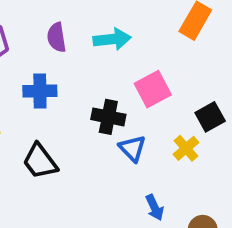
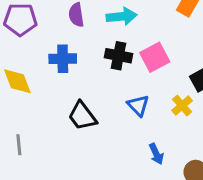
black cross: (108, 117) -> (119, 56), moved
black trapezoid: (40, 161) -> (82, 116), moved

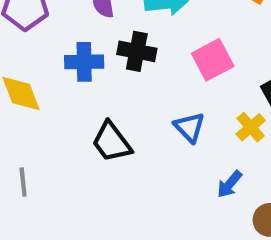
black cross: (119, 56) -> (137, 51), moved
blue arrow: (156, 154) -> (230, 184), moved, turned 65

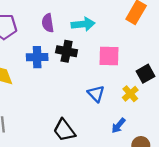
pink square: (213, 60) -> (109, 56), turned 30
black trapezoid: (112, 142) -> (64, 130), moved

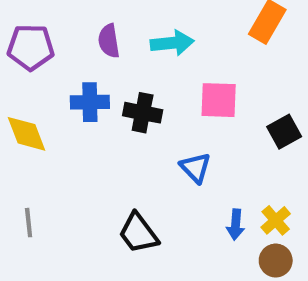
black cross: (67, 51) -> (143, 113), moved
yellow cross: (130, 94) -> (276, 220), moved
blue arrow: (118, 126) -> (236, 225), turned -35

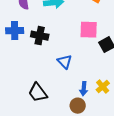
pink square: (219, 100) -> (89, 30), moved
brown circle: (276, 261) -> (78, 106), moved

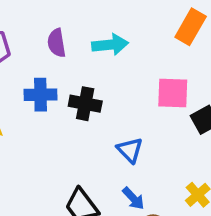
blue arrow: (84, 89) -> (133, 198), moved, turned -48

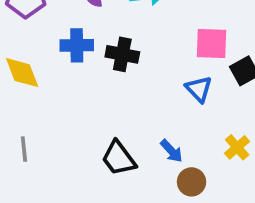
blue triangle: (130, 150) -> (199, 89), moved

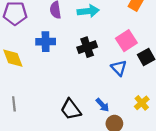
pink square: (212, 43) -> (126, 41), turned -35
black cross: (122, 54) -> (87, 47), moved, turned -30

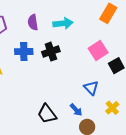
black cross: (87, 47) -> (51, 52), moved
blue triangle: (119, 68) -> (91, 88), moved

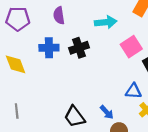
cyan arrow: (63, 23) -> (106, 22), moved
blue triangle: (91, 88) -> (133, 91), moved, turned -42

